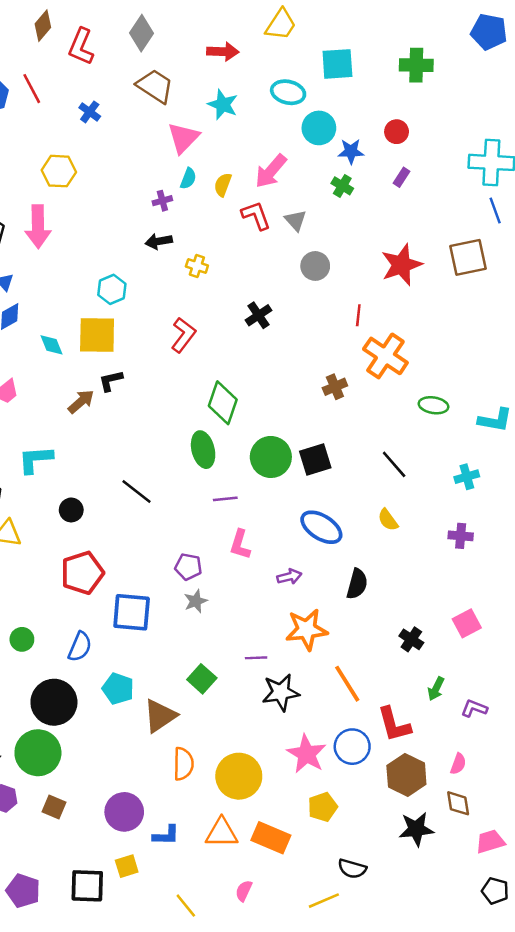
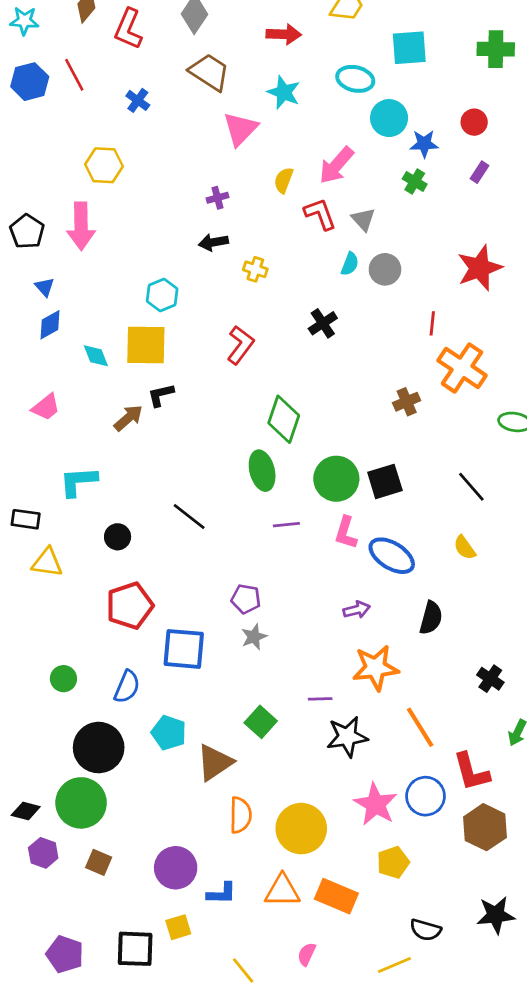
cyan semicircle: (188, 178) -> (350, 264), moved
pink L-shape: (240, 544) -> (346, 533), moved
black star: (416, 829) -> (496, 915), moved

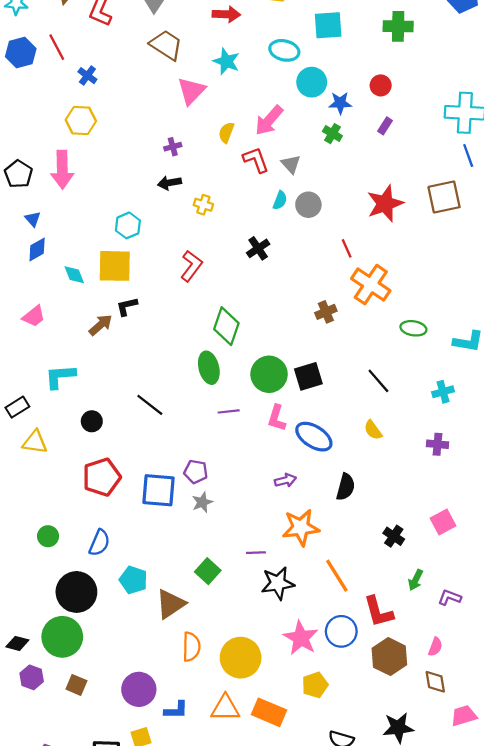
blue cross: (138, 100) -> (87, 76), moved
red line: (432, 323) -> (347, 248), turned -30
black rectangle: (26, 519) -> (17, 407), turned -40
blue square: (184, 649) -> (159, 490), moved

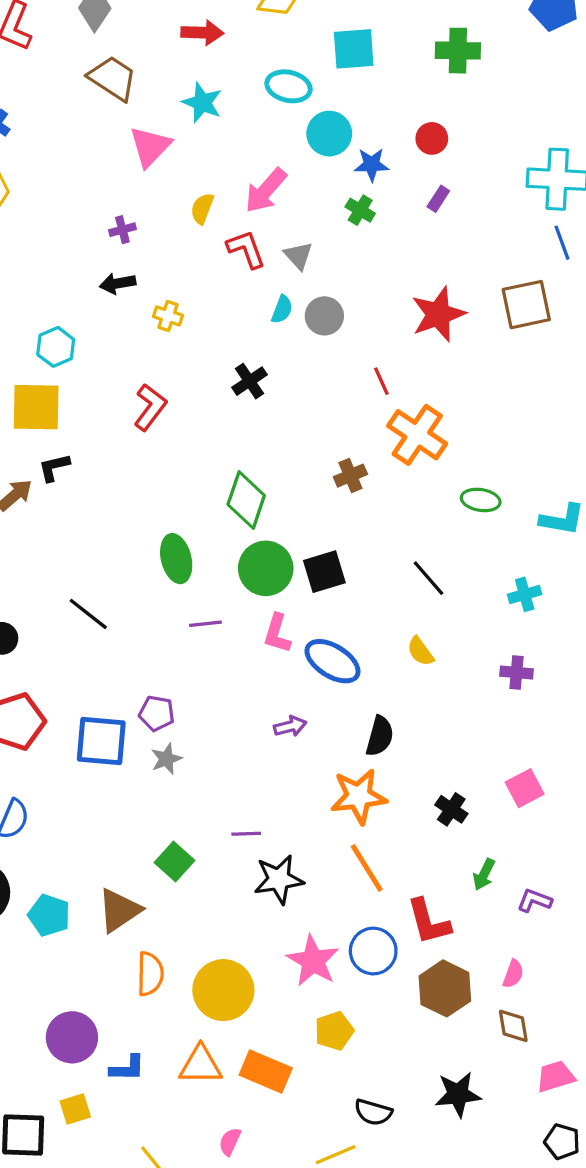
green diamond: (226, 326) -> (246, 500), moved
orange star: (301, 527) -> (359, 796), moved
cyan pentagon: (133, 580) -> (49, 915), moved

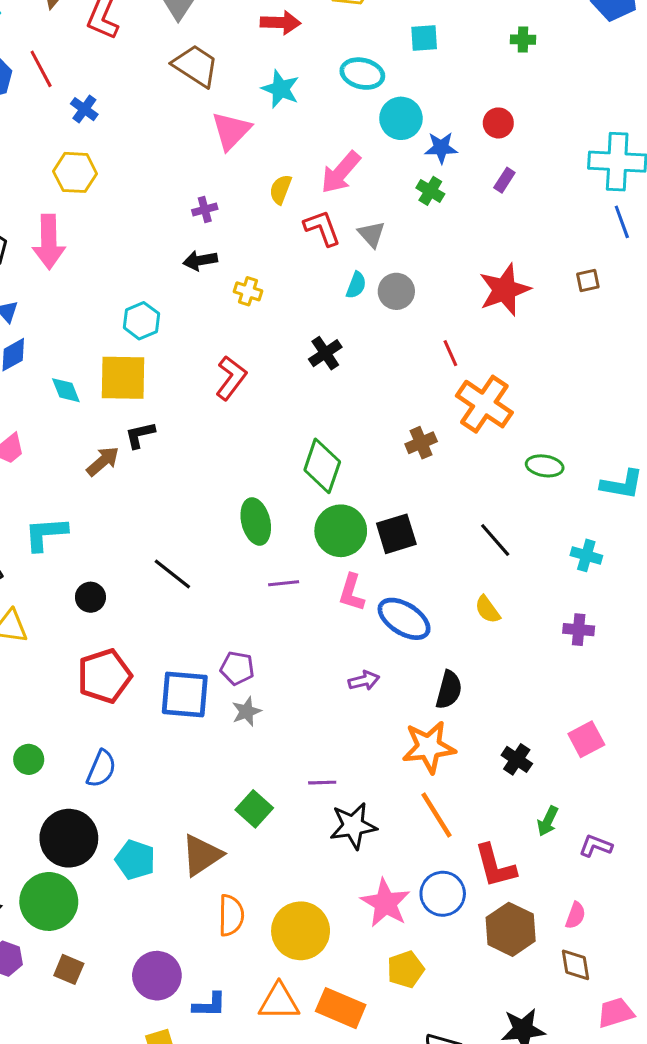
cyan square: (354, 49) -> (424, 38), size x0.7
green cross: (458, 51) -> (523, 40), size x0.6
brown square: (526, 305) -> (588, 281), size x0.5
cyan cross: (525, 594) -> (586, 555), turned 32

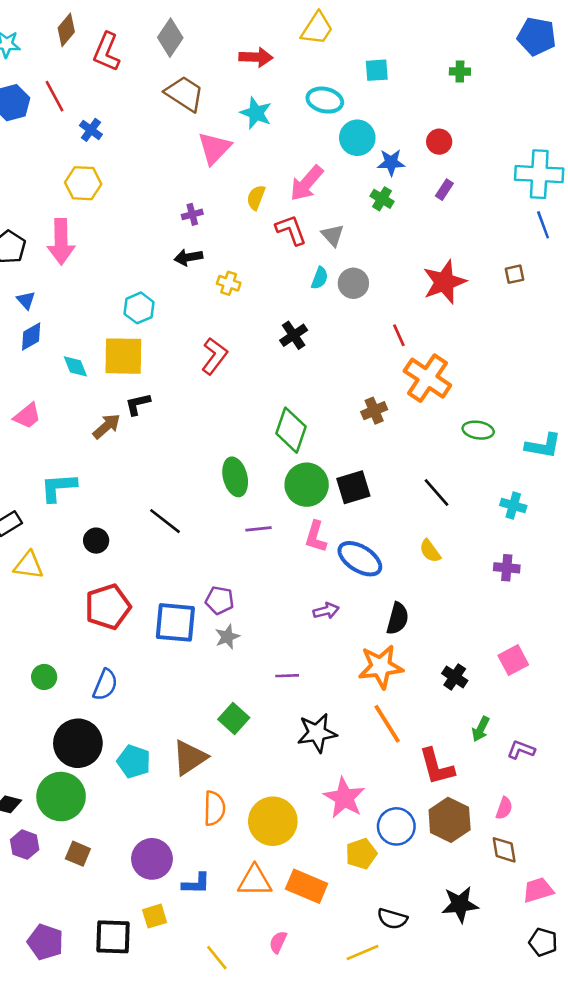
purple line: (322, 783) -> (287, 676), moved
blue circle: (443, 894) -> (396, 826), moved

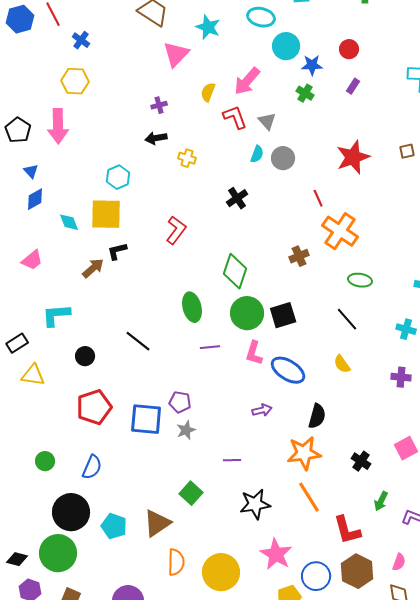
red L-shape: (214, 356) -> (176, 230), moved
green ellipse: (478, 430) -> (360, 280), moved

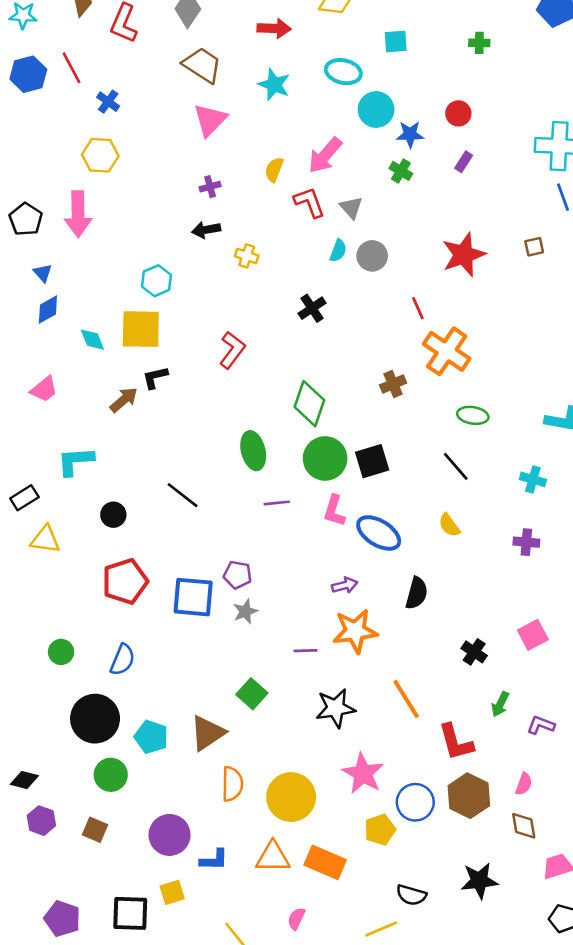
pink triangle: (176, 54) -> (210, 120), moved
orange star: (304, 453) -> (355, 631), moved
green circle: (58, 553) -> (111, 775), moved, size x0.7

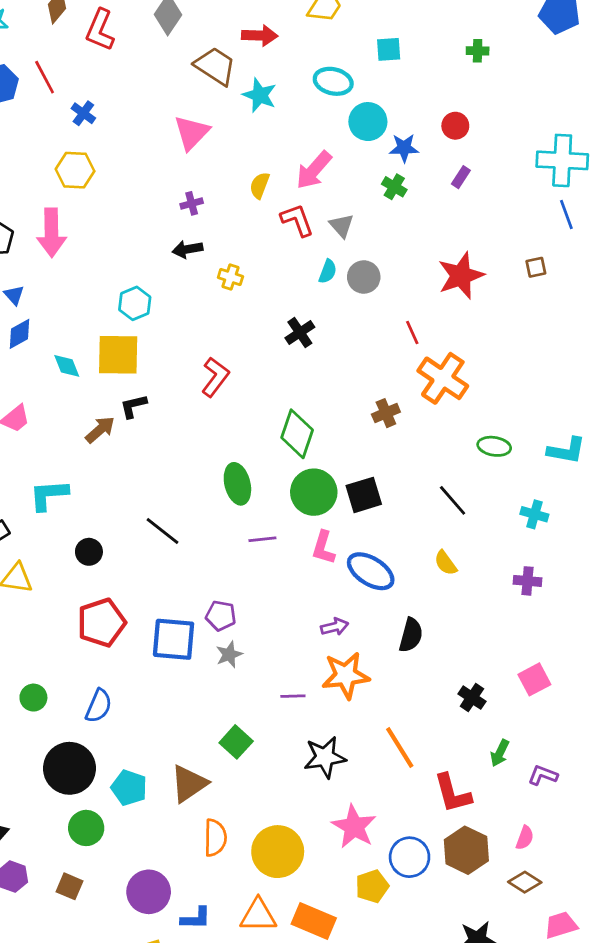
brown trapezoid: (202, 65) -> (215, 66), moved
green ellipse: (473, 415) -> (494, 446), moved
brown diamond: (524, 826) -> (525, 882), turned -48

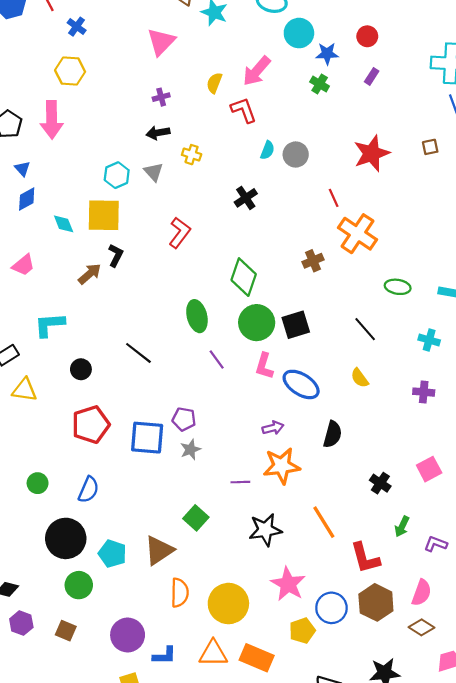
gray triangle: (342, 226) -> (154, 172), moved
black L-shape: (133, 406) -> (116, 255), turned 130
purple line: (262, 539) -> (217, 359), turned 60
pink semicircle: (525, 838) -> (421, 593), size x1.4

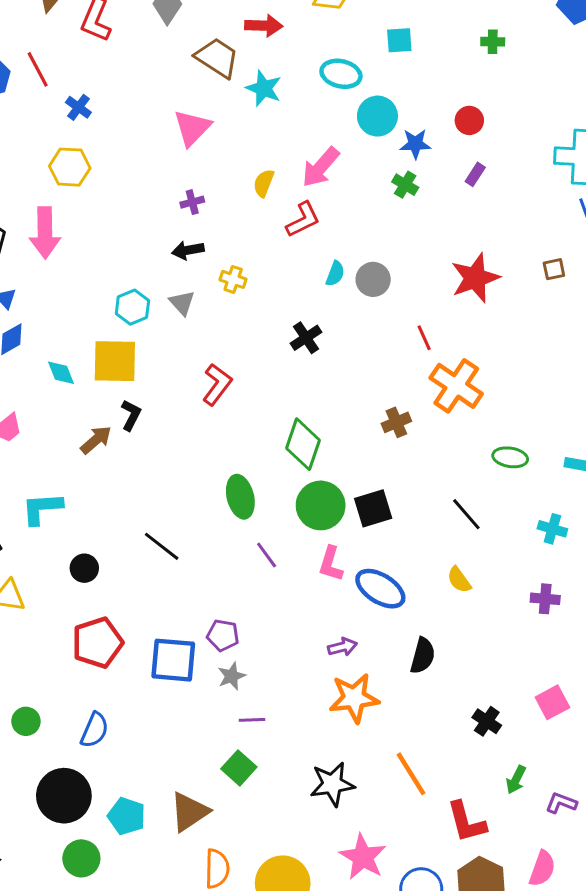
red L-shape: (244, 110) -> (303, 220), turned 84
purple line: (240, 482) -> (252, 720), moved

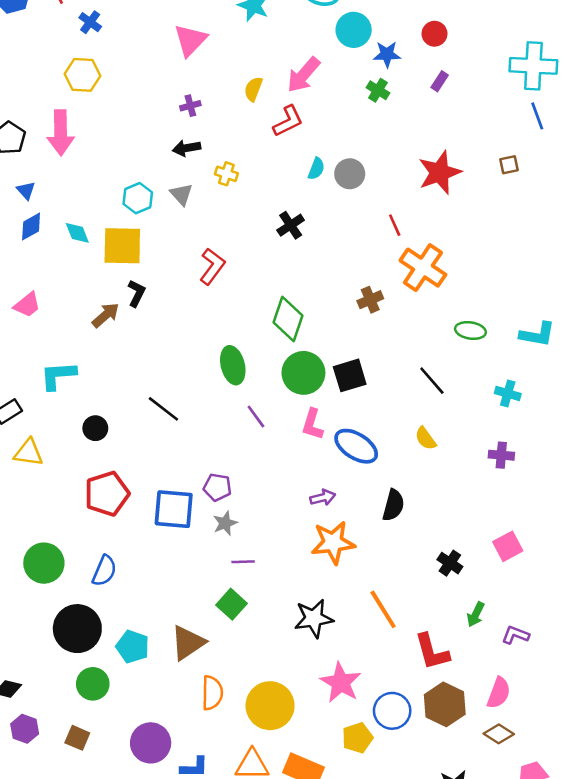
cyan diamond: (61, 373) -> (77, 233), moved
green circle: (26, 721) -> (44, 563), size x1.6

